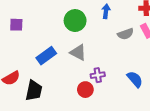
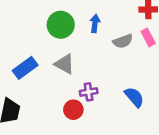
blue arrow: (106, 11) -> (95, 23), moved

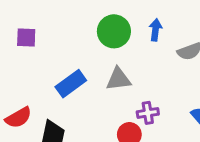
gray triangle: (64, 64) -> (119, 79), turned -35

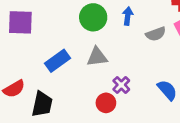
purple square: (26, 38) -> (20, 22), size x1.5
purple cross: (148, 113) -> (121, 85), turned -36

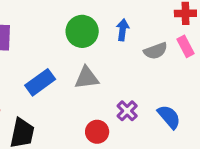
purple cross: (121, 85) -> (127, 111), moved

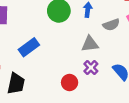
gray triangle: (87, 78) -> (90, 44), moved

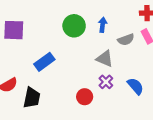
gray triangle: (90, 44) -> (105, 59), turned 30

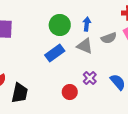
gray triangle: (105, 59) -> (85, 46), moved
blue rectangle: (44, 62) -> (55, 53), moved

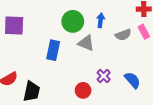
gray triangle: (85, 46) -> (86, 43), moved
blue rectangle: (55, 53) -> (53, 50), moved, turned -42

